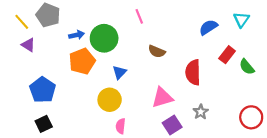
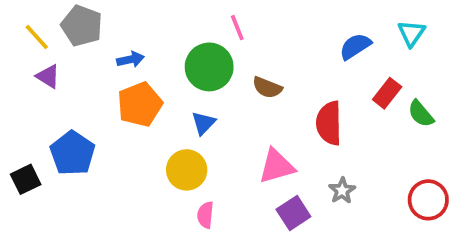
green circle: (104, 38) -> (209, 67), moved
black square: (44, 124) -> (26, 179), moved

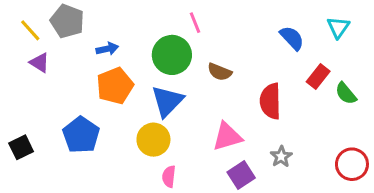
blue semicircle: (355, 46) -> (292, 38), turned 80
blue triangle: (204, 123) -> (167, 101), size x1.6
blue pentagon: (72, 153) -> (81, 135), moved

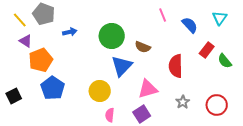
pink line: (195, 23) -> (163, 15), moved
orange pentagon: (115, 86) -> (41, 60), moved
blue triangle: (167, 101) -> (122, 66), moved
red circle: (352, 164) -> (217, 105), moved
purple square: (241, 175) -> (142, 114), moved

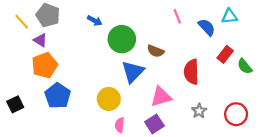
cyan triangle: (220, 18) -> (230, 16), moved, turned 49
blue arrow: (70, 32) -> (95, 21), moved, turned 40
purple triangle: (26, 41) -> (40, 40), moved

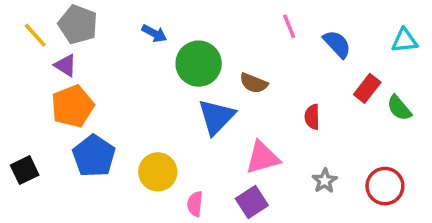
cyan triangle: (230, 16) -> (404, 40), moved
red semicircle: (191, 72) -> (312, 117), size x0.6
yellow circle: (109, 99) -> (158, 172), moved

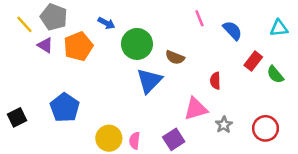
orange pentagon: (73, 106) -> (78, 46), moved
pink triangle: (262, 158) -> (196, 109), moved
yellow circle: (158, 172) -> (109, 138), moved

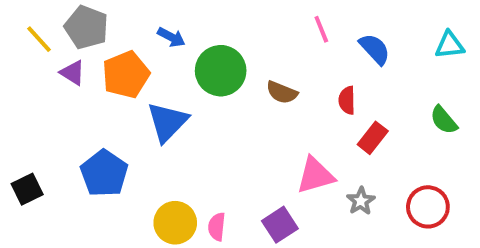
red rectangle: (253, 61) -> (373, 138), moved
blue triangle: (149, 81) -> (167, 122), moved
red semicircle: (215, 81) -> (347, 100), moved

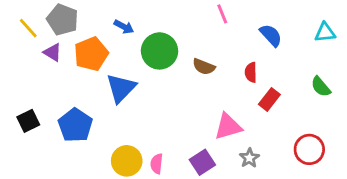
pink line: (321, 29) -> (222, 14), moved
black square: (27, 189) -> (28, 121), moved
gray star: (361, 201) -> (249, 158), moved

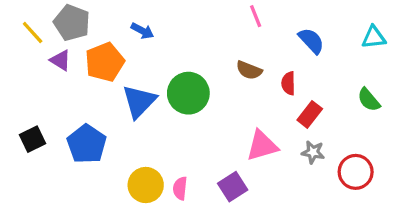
green circle: (160, 51) -> (188, 93), moved
brown semicircle: (204, 67) -> (249, 70), moved
gray star: (249, 158) -> (313, 152), moved, turned -30

